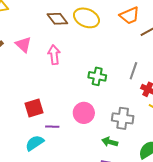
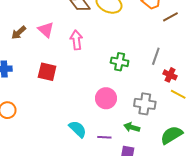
red square: (34, 108) -> (47, 72), moved, turned 30
purple line: (52, 127) -> (104, 137), moved
cyan semicircle: (35, 143) -> (78, 129), moved, turned 78

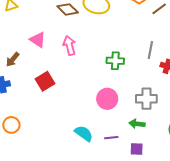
brown arrow: (19, 33) -> (13, 59), moved
red square: (47, 72) -> (45, 81), turned -36

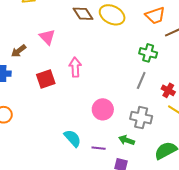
pink arrow: (69, 45) -> (75, 67), moved
gray line: (150, 50) -> (141, 80), moved
green cross: (115, 61) -> (148, 53), moved

